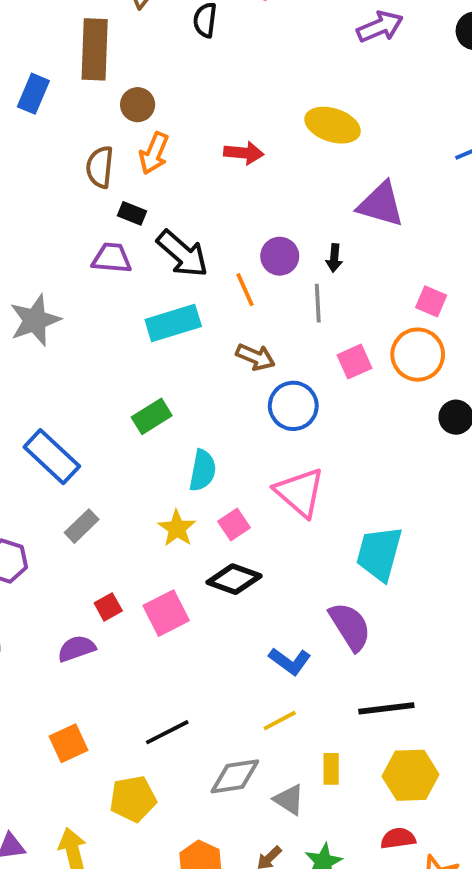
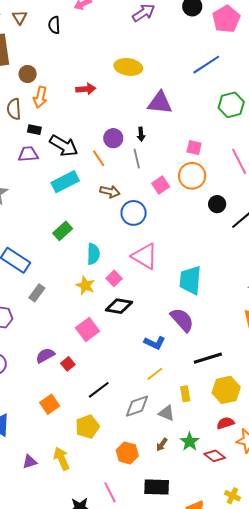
red square: (108, 607) -> (68, 364), moved

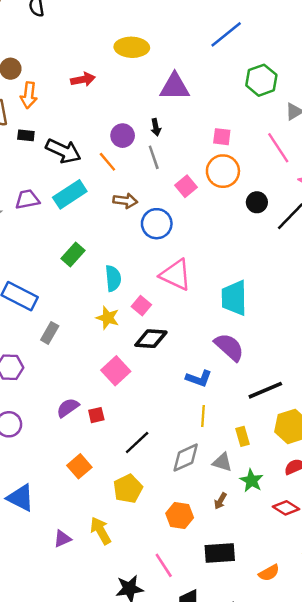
purple trapezoid: (28, 154) -> (27, 199), moved
red square: (68, 364) -> (96, 415), turned 32
yellow line: (155, 374) -> (203, 416), turned -42
green star: (190, 442) -> (252, 481), moved

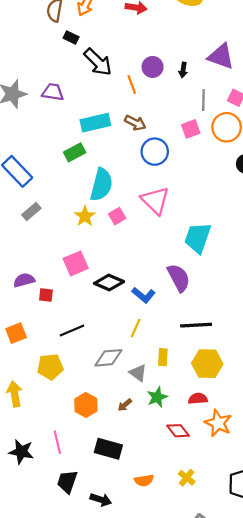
purple triangle: (175, 87) -> (221, 56), moved
gray line: (154, 157) -> (203, 100), moved
cyan rectangle: (70, 194) -> (95, 123), moved
cyan semicircle: (113, 278) -> (101, 185), size x1.4
black diamond: (151, 339) -> (109, 282), moved

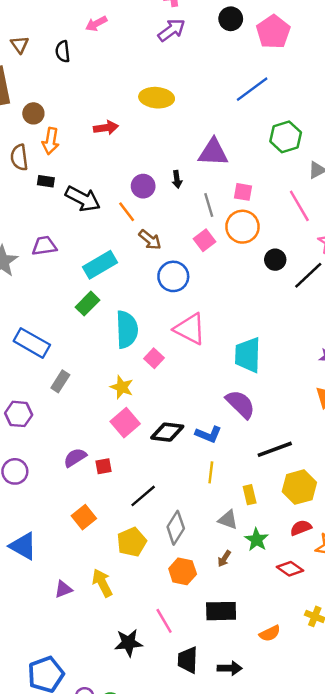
brown arrow: (135, 123) -> (150, 240), moved, turned 30
yellow star: (85, 216) -> (122, 387), moved
gray diamond: (108, 358) -> (176, 528), moved, turned -36

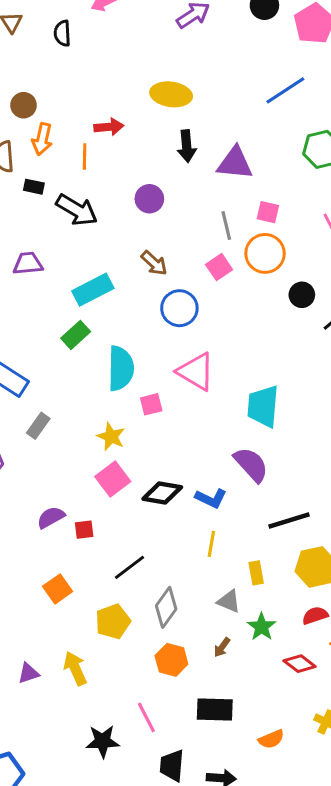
black arrow: (177, 179) -> (187, 146), moved, size x1.5
orange line: (127, 212) -> (85, 157), moved, turned 35
pink square: (154, 358) -> (151, 404), turned 30

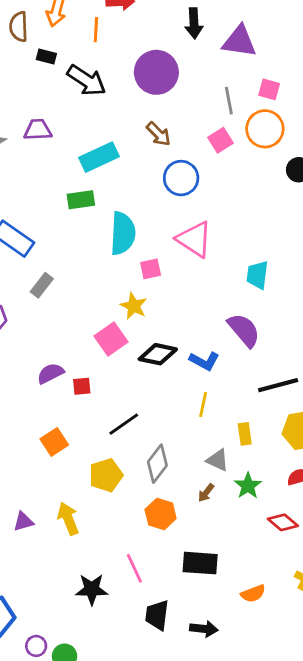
purple circle: (149, 199) -> (156, 72), size x1.6
green rectangle: (76, 335) -> (81, 200), turned 32
cyan trapezoid: (263, 406) -> (257, 275), size x0.7
yellow star: (111, 437) -> (134, 306), moved
brown arrow: (222, 647) -> (206, 493), moved

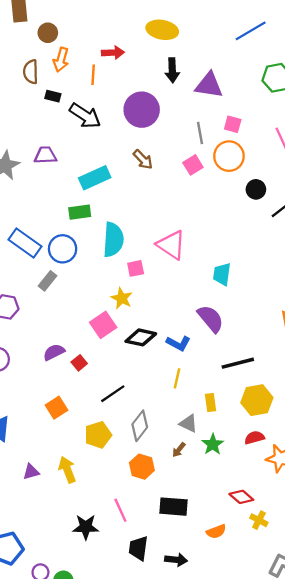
blue circle: (181, 178) -> (63, 249), moved
red square: (82, 386) -> (79, 363), turned -35
red diamond: (283, 522) -> (241, 497), moved

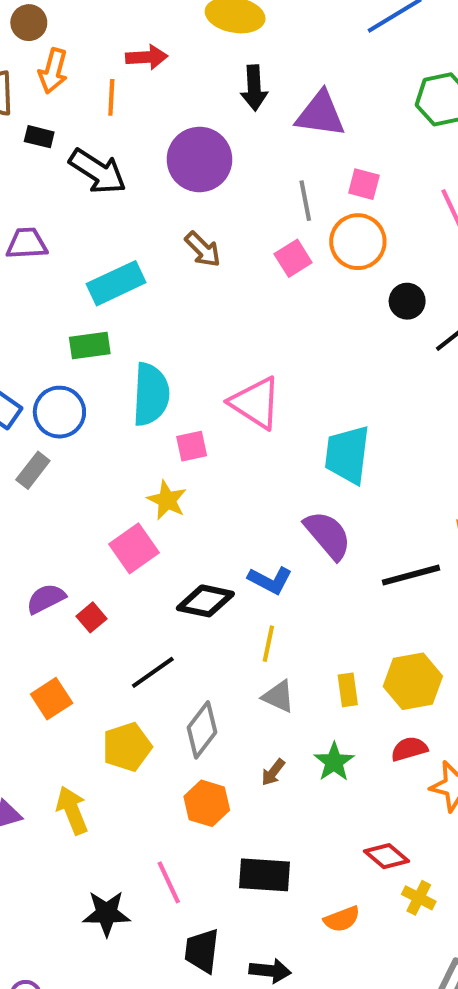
cyan trapezoid: (222, 274) -> (347, 455), size x1.4
black diamond: (141, 337) -> (205, 601), moved
black line: (238, 363) -> (411, 575), moved
yellow rectangle: (210, 402) -> (348, 690), moved
gray triangle: (188, 423) -> (278, 696), moved

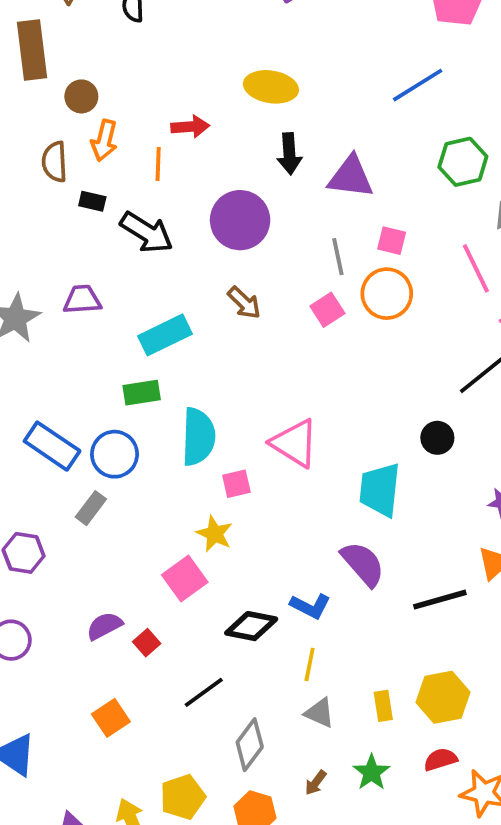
black circle: (407, 301) -> (437, 438), moved
yellow pentagon: (127, 747) -> (183, 797), moved

